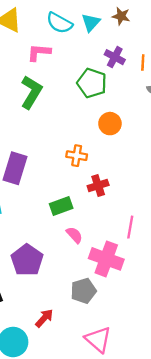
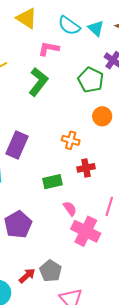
cyan triangle: (91, 22) -> (96, 28), turned -36
pink semicircle: (74, 235) -> (70, 209), moved
gray pentagon: (83, 291) -> (51, 271), moved, turned -30

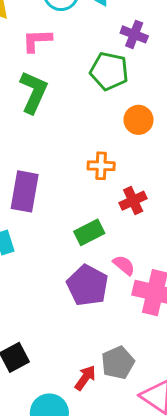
purple pentagon: (18, 224) -> (88, 285), moved
gray pentagon: (51, 271) -> (118, 363), turned 30

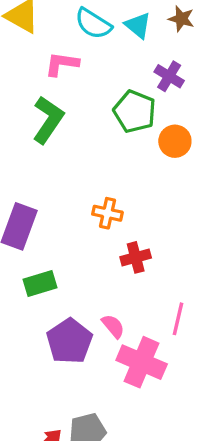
orange circle: (138, 120) -> (175, 141), moved
green rectangle: (89, 232) -> (40, 284), moved

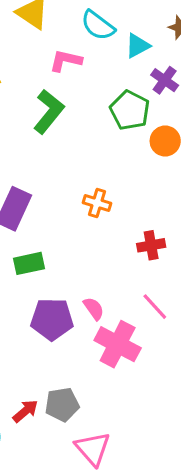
cyan triangle: (138, 25) -> (138, 46), moved, turned 48
red cross: (136, 257) -> (151, 245), moved
pink line: (178, 319) -> (155, 307), turned -60
purple pentagon: (69, 341) -> (52, 319), turned 30

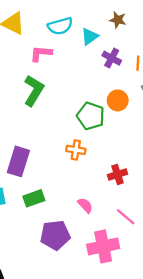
cyan semicircle: (98, 25) -> (60, 26), turned -45
green pentagon: (130, 110) -> (91, 116), moved
pink semicircle: (94, 309) -> (85, 205), moved
pink cross: (118, 344) -> (103, 246), turned -32

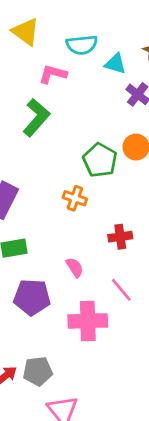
cyan triangle: (90, 37) -> (115, 64), turned 42

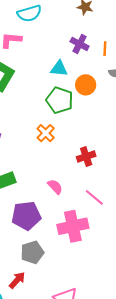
cyan triangle: (115, 64) -> (59, 69), moved
orange cross: (75, 198) -> (46, 133), turned 36
gray pentagon: (38, 371) -> (32, 252), moved

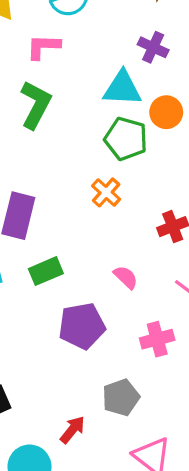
cyan triangle: (59, 69) -> (122, 88), size x1.4
pink cross: (73, 226) -> (157, 339), size x0.7
gray pentagon: (32, 252) -> (121, 397), moved

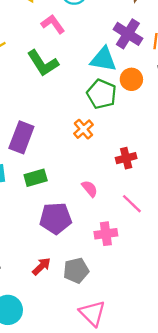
pink L-shape: (43, 47) -> (53, 24), turned 45
purple cross: (153, 47) -> (128, 34), size x1.4
green L-shape: (36, 105) -> (43, 63), turned 112
red arrow: (72, 430) -> (41, 266), moved

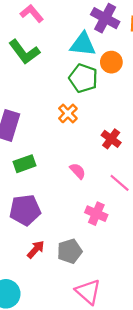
red cross: (126, 158) -> (111, 139), turned -36
purple pentagon: (56, 218) -> (25, 210), moved
pink cross: (106, 234) -> (96, 214), turned 35

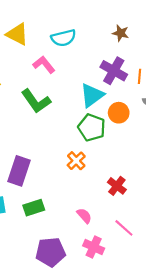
cyan triangle: (83, 44) -> (92, 95), turned -44
purple pentagon: (25, 210) -> (51, 252), moved
pink cross: (96, 214) -> (94, 247), moved

